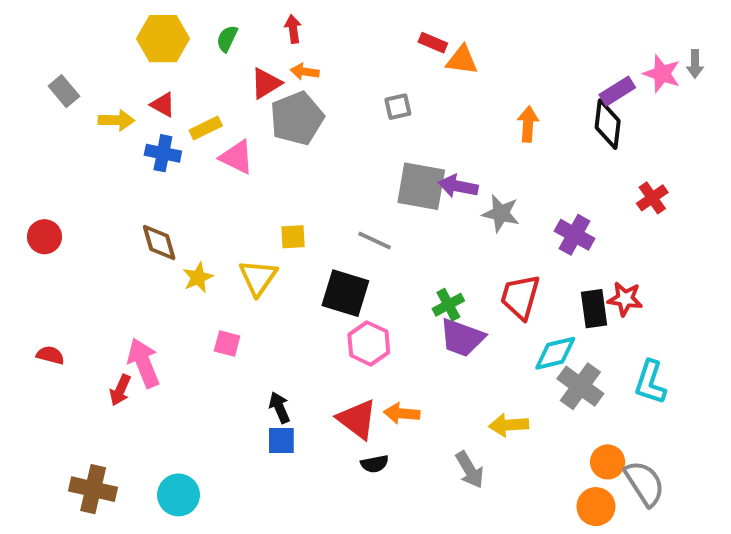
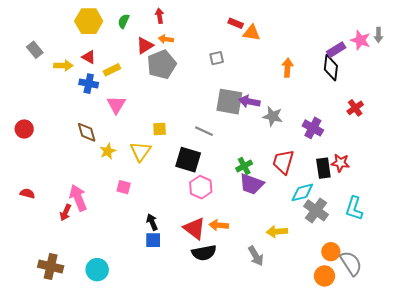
pink triangle: (237, 157) -> (116, 105), moved, turned 36
black semicircle: (375, 464) -> (204, 253), size x1.6

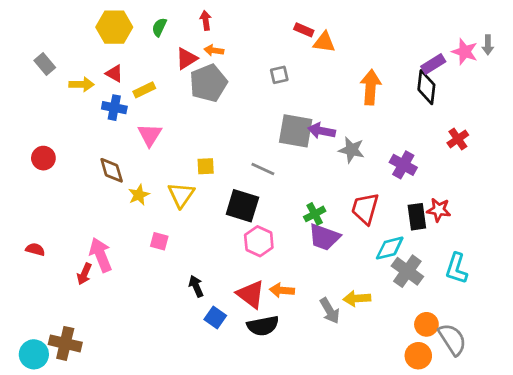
orange arrow: (287, 68) -> (371, 87), size x1.4
red circle: (24, 129) -> (43, 158), moved
blue square: (153, 240) -> (215, 318), moved, turned 35
gray arrow: (256, 256) -> (330, 311), moved
cyan circle: (97, 270) -> (34, 354), moved

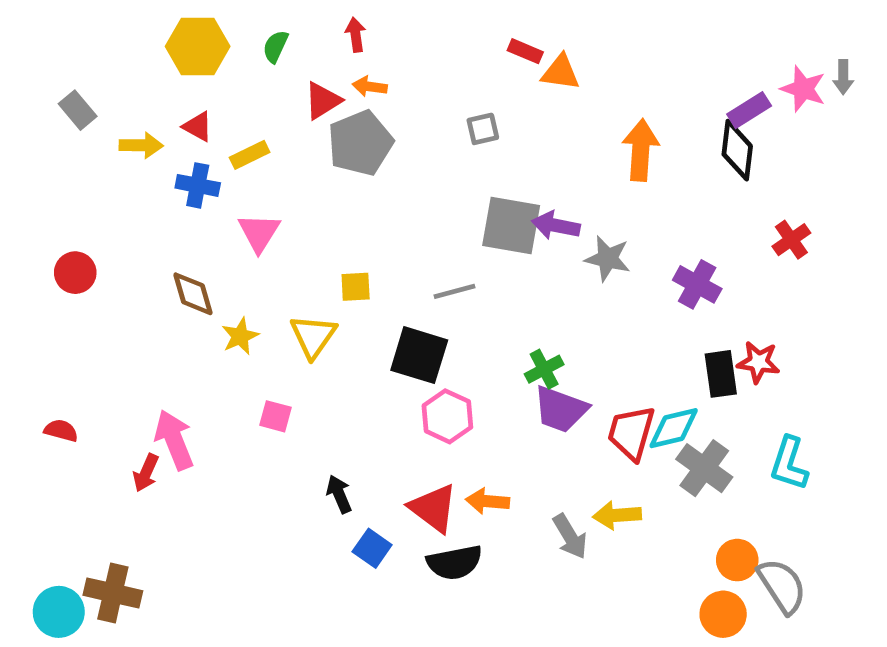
gray line: (263, 169) -> (455, 291), turned -40
red trapezoid: (365, 208) -> (631, 433), moved

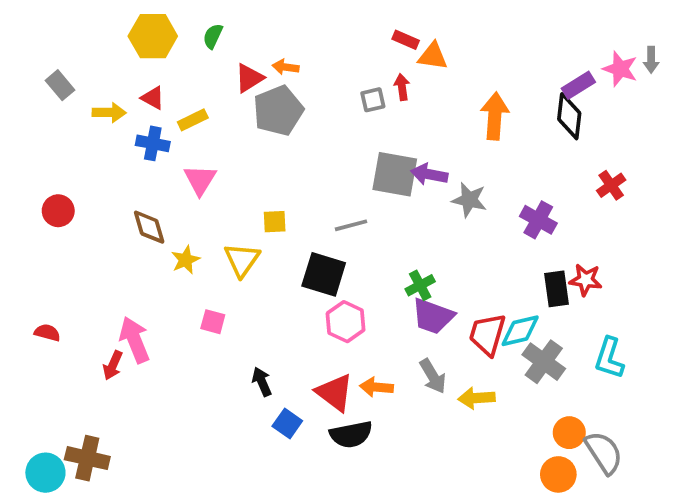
red arrow: (356, 35) -> (402, 87), moved
gray arrow: (570, 536) -> (433, 376), moved

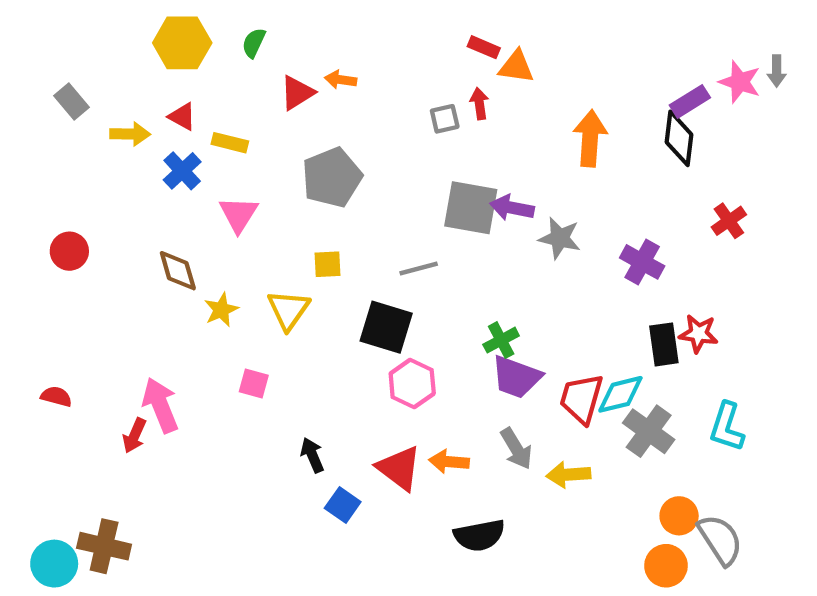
gray pentagon: (278, 111) -> (332, 177), moved
yellow rectangle: (193, 120) -> (230, 143), turned 40
blue cross: (153, 143) -> (182, 171), turned 36
black semicircle: (351, 434) -> (479, 535), moved

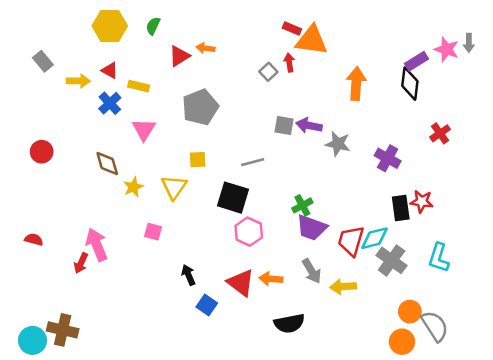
orange triangle: (516, 67) -> (312, 40), size x1.5
gray square: (445, 119) -> (268, 72), turned -30
gray square: (471, 208) -> (284, 125), size x0.6

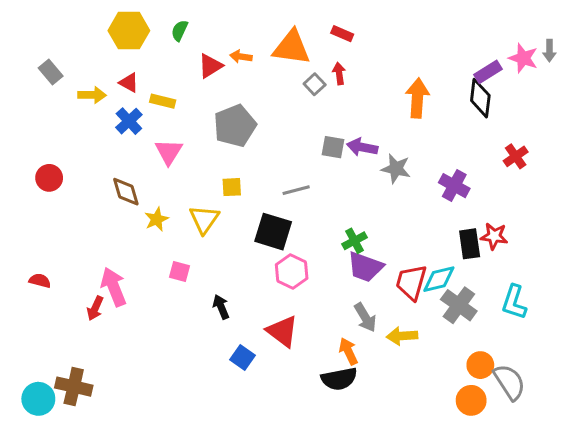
orange triangle: (312, 40) -> (292, 47), moved
black arrow: (188, 275) -> (221, 307), moved
orange arrow: (271, 279) -> (348, 351), moved, turned 60

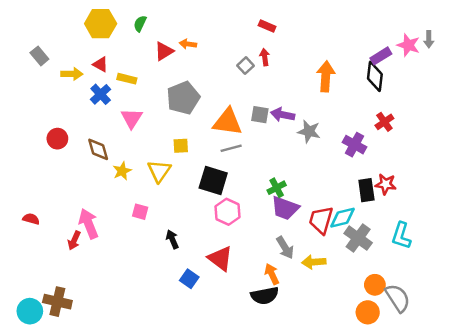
orange triangle: (292, 47) -> (228, 122), moved
red cross: (516, 156) -> (384, 122), moved
red circle: (49, 178) -> (57, 139), moved

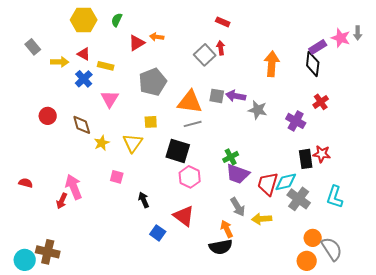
gray square: (245, 66) -> (205, 55), size x1.5

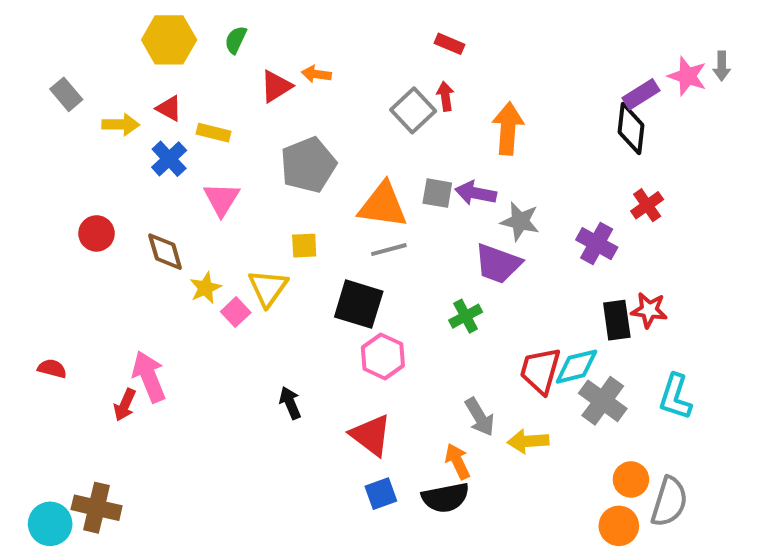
orange arrow: (272, 64) -> (508, 129), moved
purple trapezoid: (238, 174) -> (498, 264), moved
pink square: (117, 177) -> (236, 312), moved, turned 32
blue square: (158, 233) -> (381, 494), moved, turned 35
gray semicircle: (332, 249) -> (669, 502), turned 50

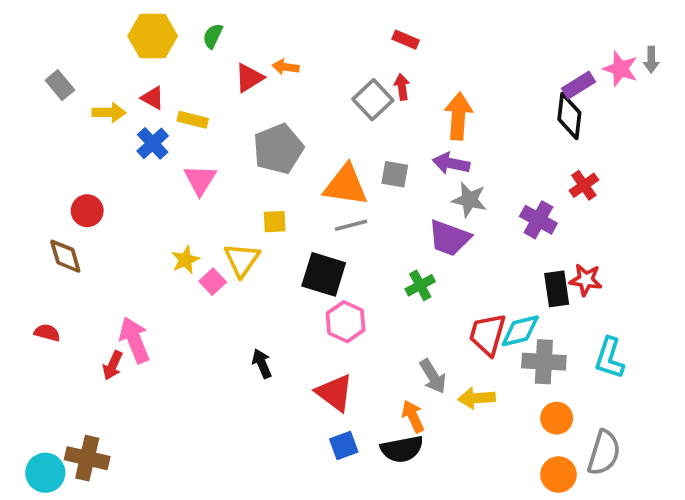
purple arrow: (476, 193) -> (451, 163), moved
brown diamond: (165, 252) -> (65, 256), moved
gray cross: (603, 401) -> (544, 362), turned -33
orange circle: (631, 479) -> (557, 418), moved

